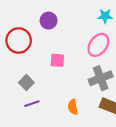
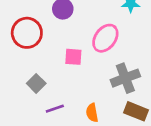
pink ellipse: (98, 45) -> (105, 38), moved
purple line: (32, 104) -> (55, 109), moved

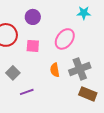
pink square: (73, 57) -> (33, 46), moved
orange semicircle: (92, 113) -> (55, 70), moved

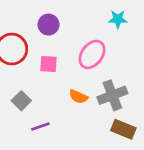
orange semicircle: (55, 70) -> (78, 97), turned -56

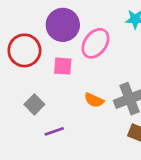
purple circle: (48, 25) -> (63, 25), size x1.5
pink ellipse: (92, 54) -> (95, 43), moved

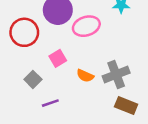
pink ellipse: (95, 43) -> (86, 26), turned 35
pink square: (63, 66) -> (58, 58), moved, turned -35

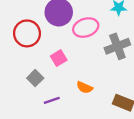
gray cross: (116, 75) -> (117, 46), moved
orange semicircle: (85, 76) -> (85, 87), moved

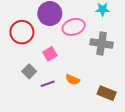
gray cross: (117, 46) -> (101, 43), turned 30
purple line: (52, 100) -> (48, 84), moved

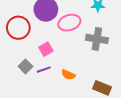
purple line: (48, 84) -> (44, 70), moved

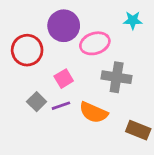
gray cross: (97, 39) -> (117, 77), moved
orange semicircle: (68, 75) -> (93, 112), size x1.5

